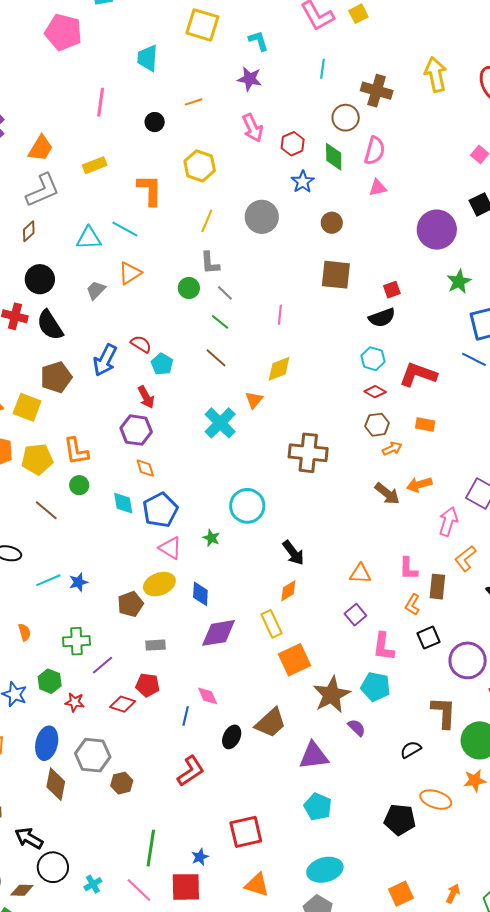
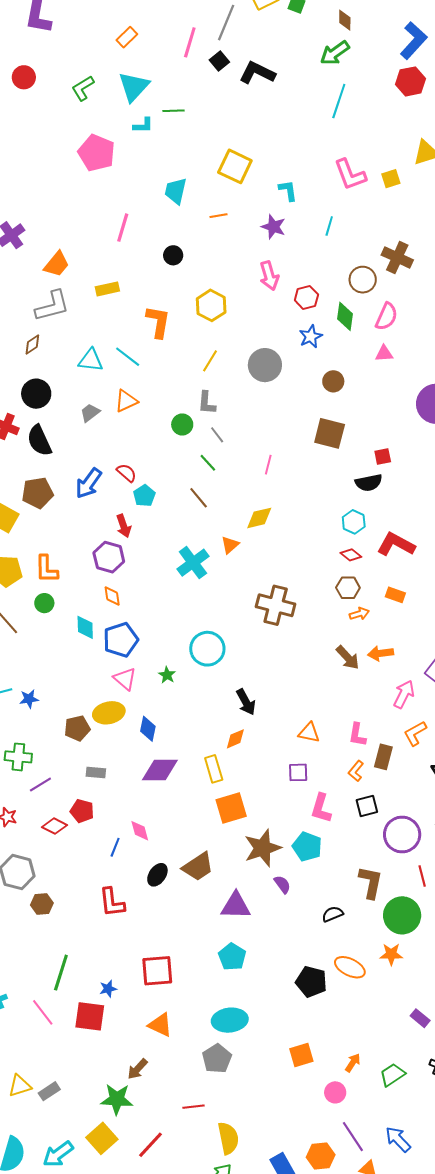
cyan line: (322, 69) -> (329, 226), moved
orange line: (194, 102) -> (219, 216), moved
purple square: (355, 615) -> (298, 772), turned 30
red L-shape: (191, 771) -> (112, 902), turned 108

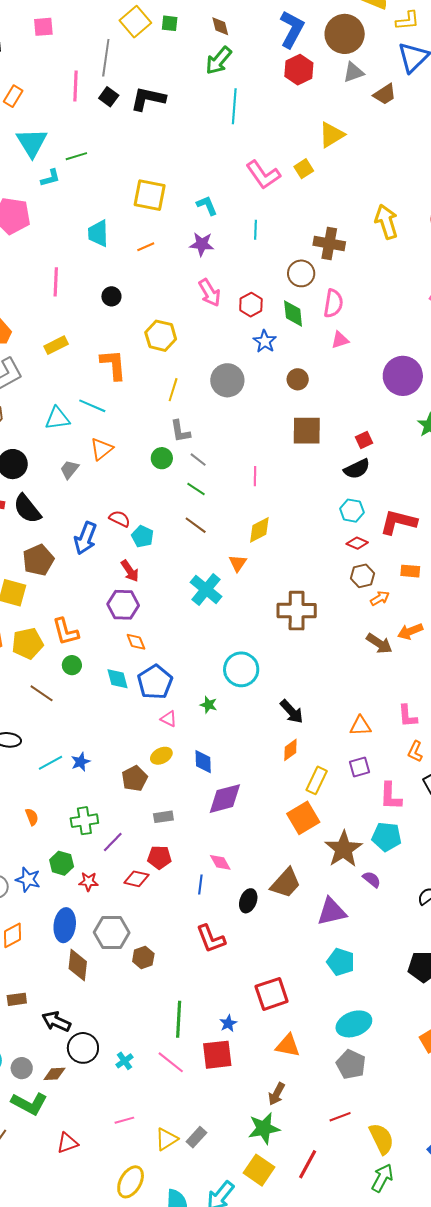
pink triangle: (125, 679) -> (169, 719), size x0.7
yellow ellipse: (109, 713) -> (161, 756), size x0.7
yellow rectangle: (214, 769) -> (317, 780), moved, turned 56

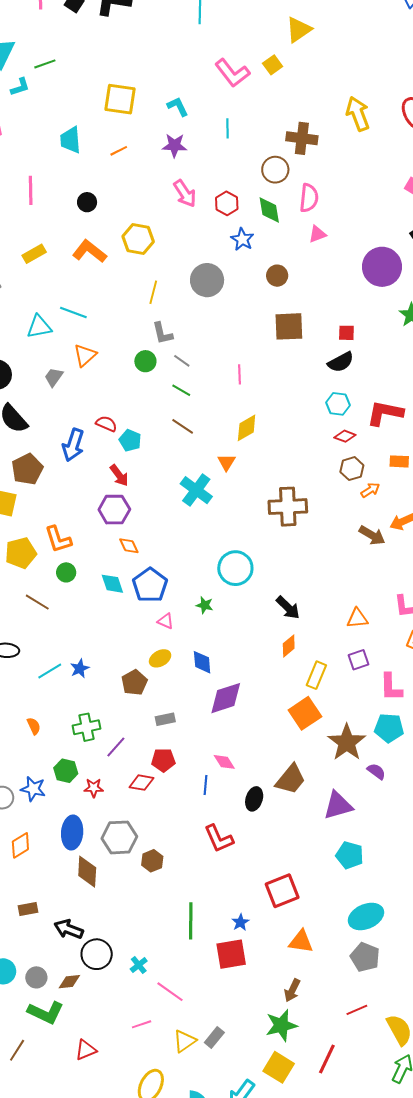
orange L-shape: (113, 365) -> (89, 251), moved, turned -44
red square: (364, 440) -> (346, 333), turned 30
pink line: (171, 1062) -> (170, 992), moved

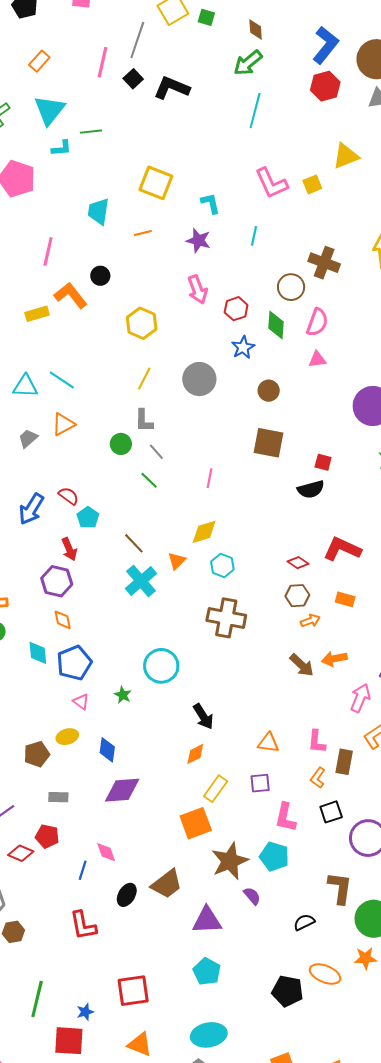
orange L-shape: (89, 251) -> (71, 295), moved
cyan hexagon: (338, 404) -> (222, 565), moved
brown line: (183, 426) -> (134, 543), moved

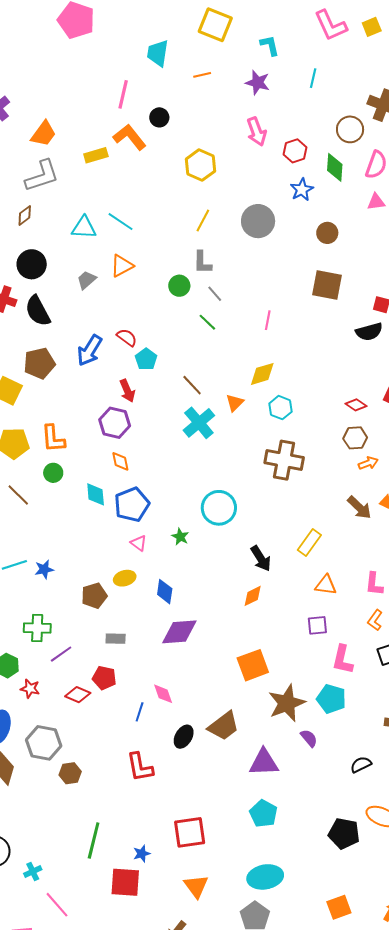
pink line: (48, 251) -> (123, 94), moved
yellow rectangle: (216, 789) -> (309, 542), moved
orange triangle: (140, 1044) -> (196, 886), turned 32

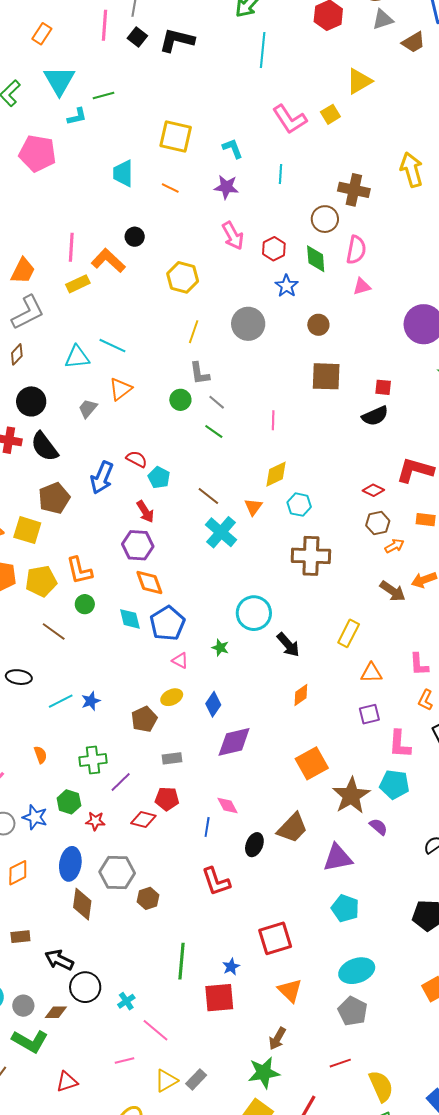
orange line: (202, 75) -> (170, 188), turned 48
pink line: (123, 94) -> (71, 247), moved
orange diamond: (120, 461) -> (149, 582), size x1.4
black arrow: (261, 558) -> (288, 645), moved
blue diamond: (165, 592) -> (213, 704), turned 35

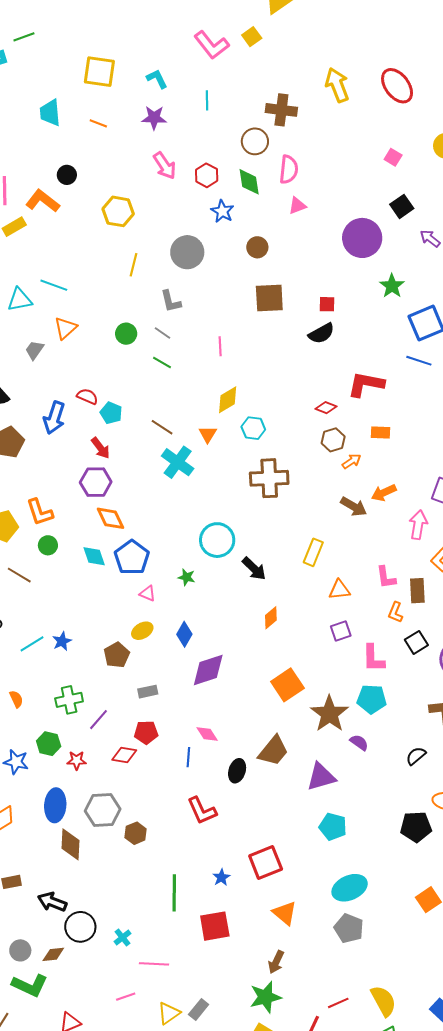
gray L-shape: (200, 373) -> (171, 301), moved
blue star: (231, 967) -> (221, 877), moved
pink line: (155, 1030) -> (154, 964), turned -32
red line: (340, 1063) -> (338, 1003), moved

